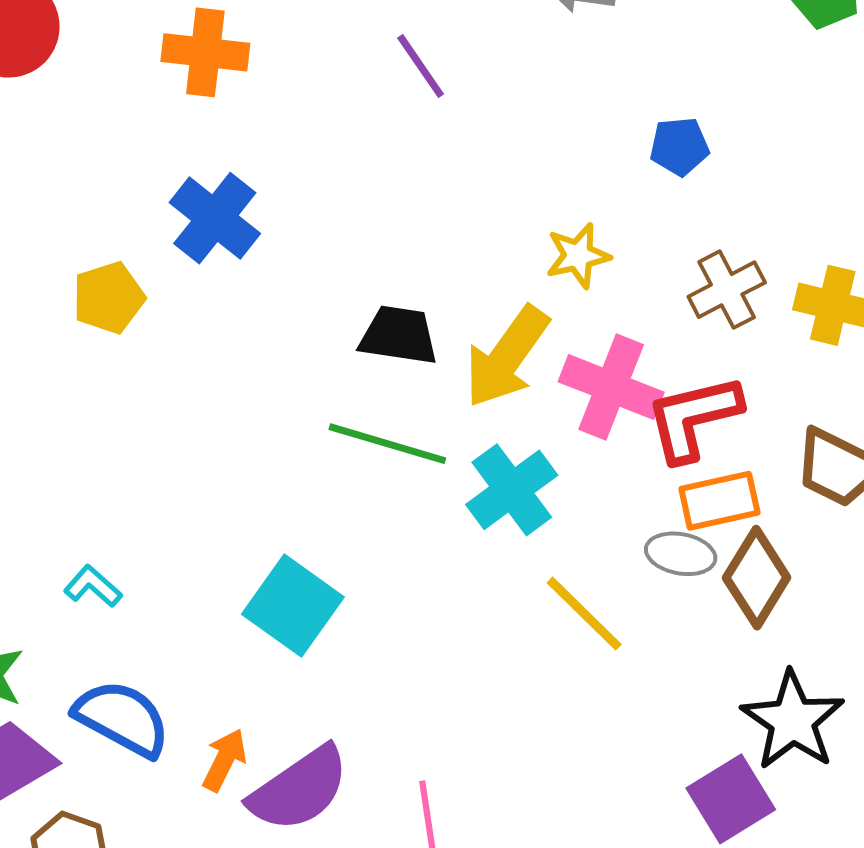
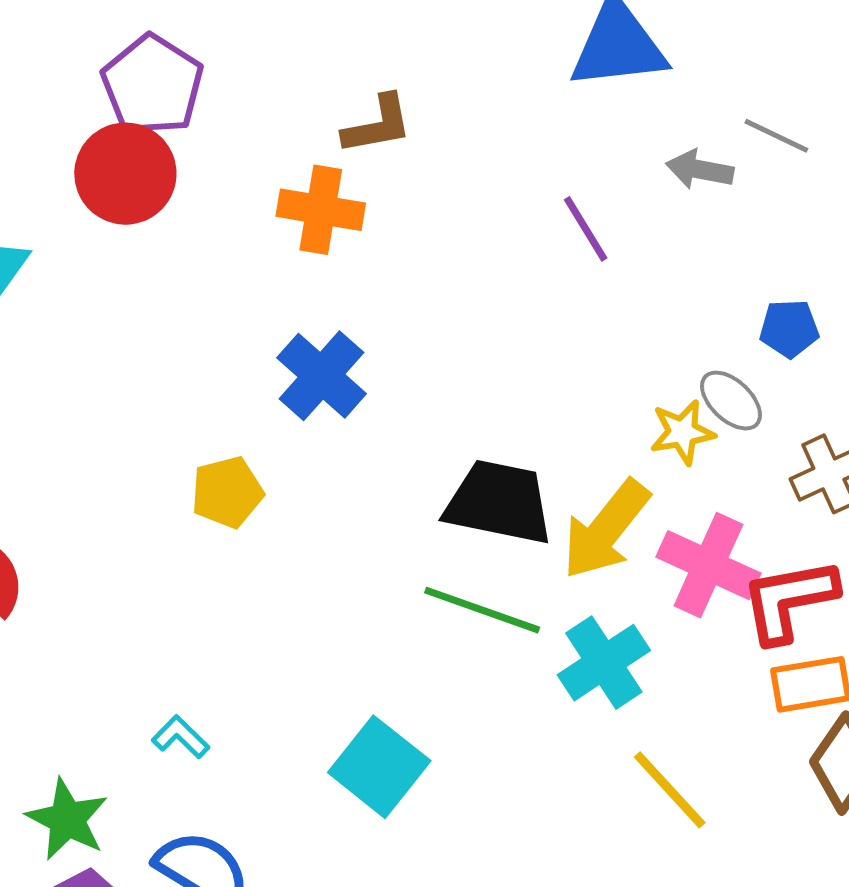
purple line: (421, 66) -> (586, 229), moved
yellow pentagon: (109, 298) -> (227, 492), moved
black trapezoid: (399, 335) -> (499, 502), size x1.4
gray ellipse: (681, 554) -> (731, 401), moved, turned 30

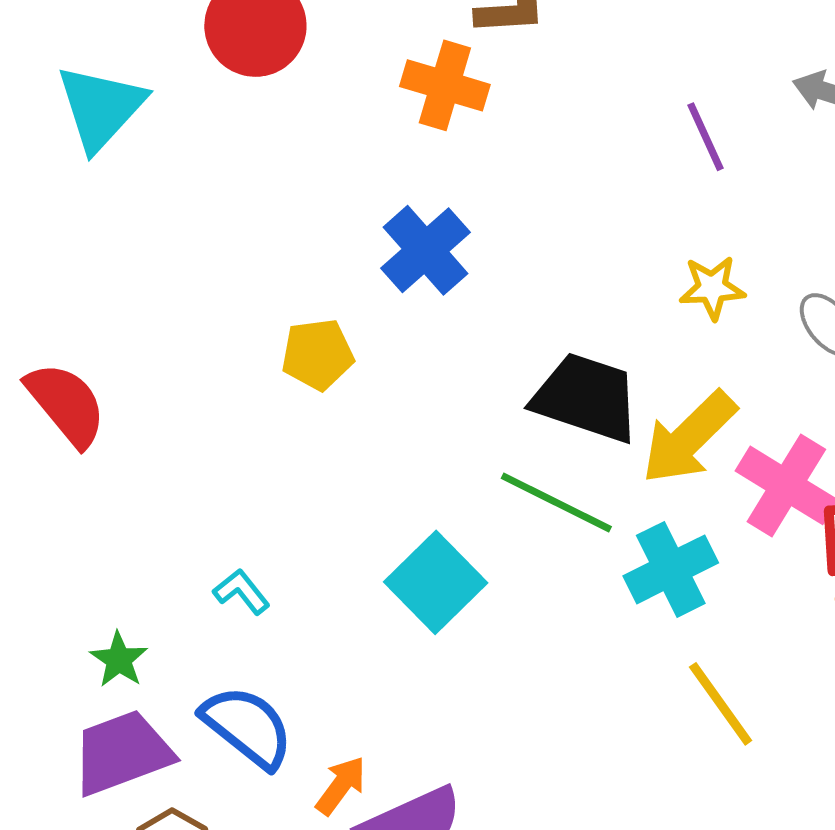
yellow star: (682, 432) -> (712, 288), moved
cyan square: (379, 767) -> (436, 582), moved
green star: (67, 819) -> (119, 660), size x0.7

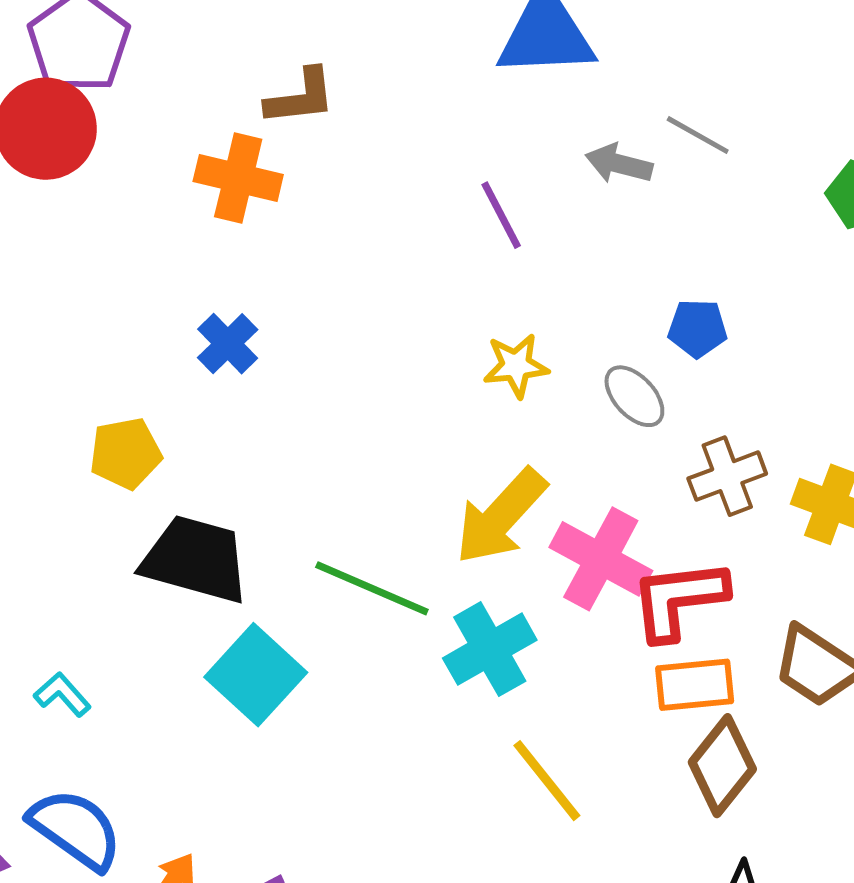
blue cross: (425, 250) -> (228, 344), size x0.7
black trapezoid: (586, 398) -> (195, 559), moved

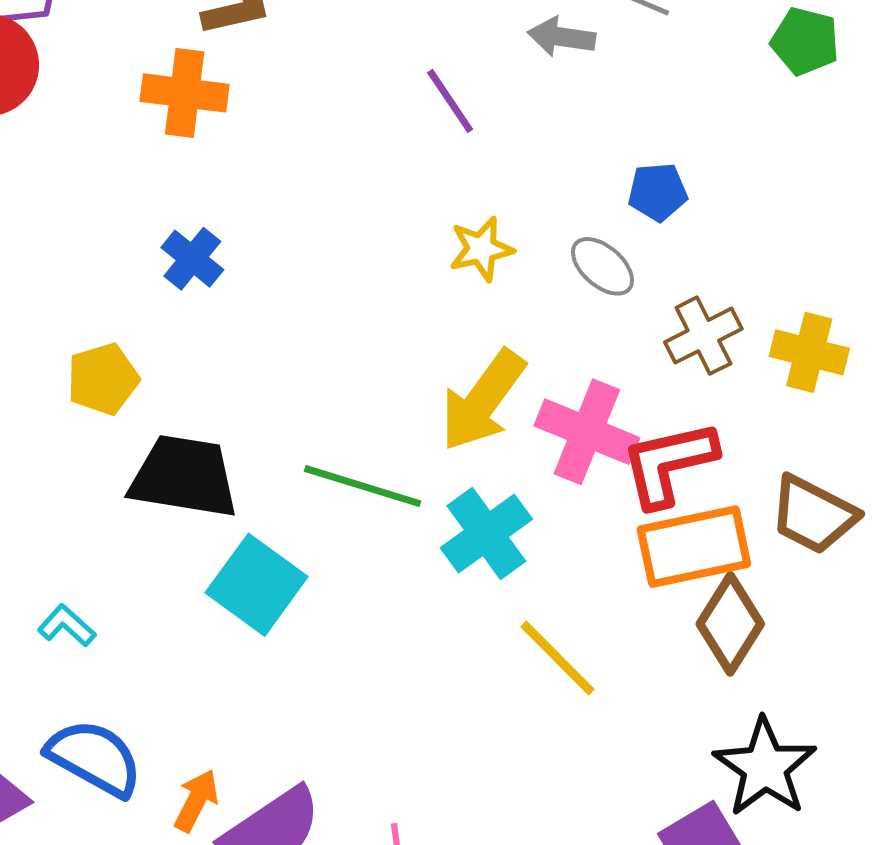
orange rectangle: (695, 685) -> (694, 547), size x1.4

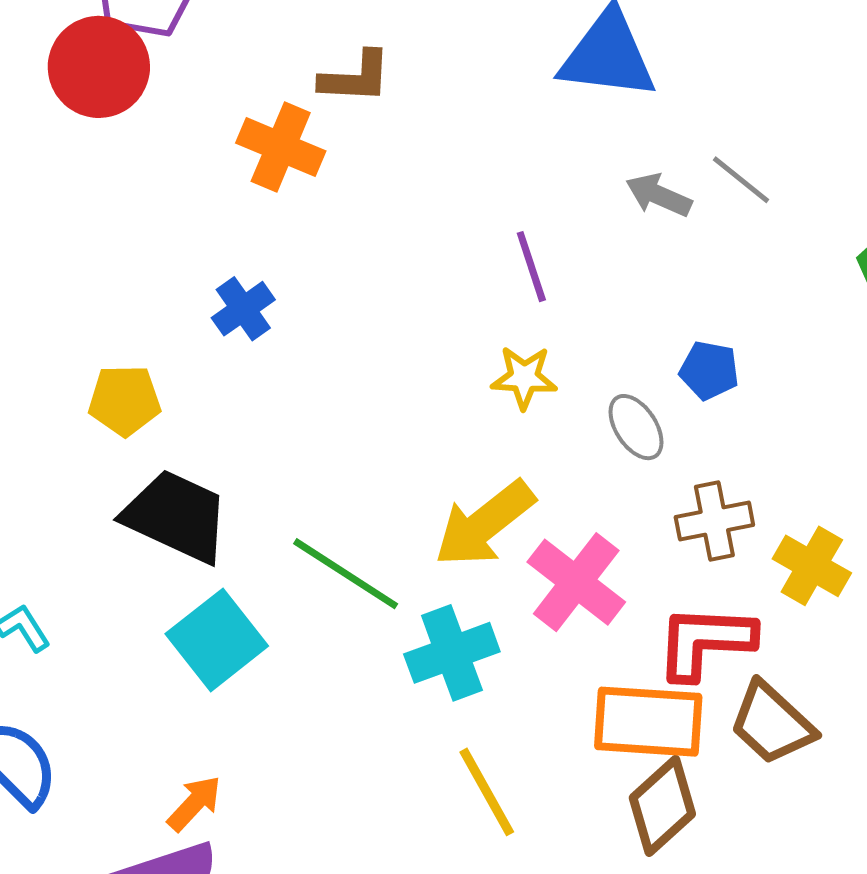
purple line: (450, 101) -> (531, 267), moved
red L-shape: (669, 463) -> (705, 642), moved
orange arrow: (196, 801) -> (194, 803), moved

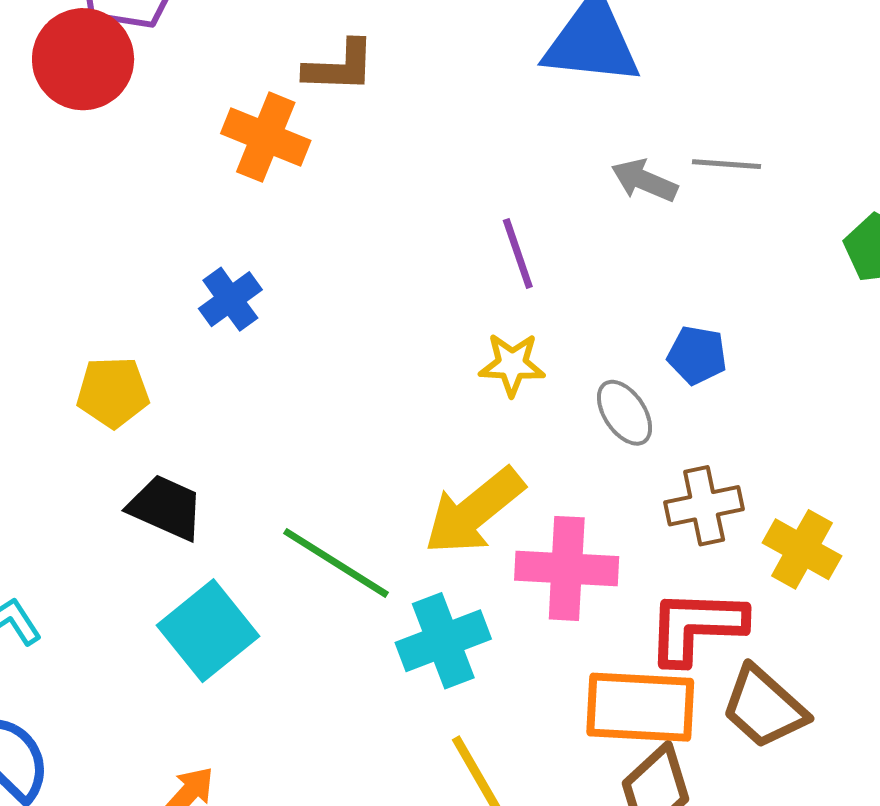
gray line: (741, 180) -> (727, 164), turned -34
black trapezoid: (176, 516) -> (166, 508), size x0.7
pink cross: (576, 582) -> (567, 568), turned -34

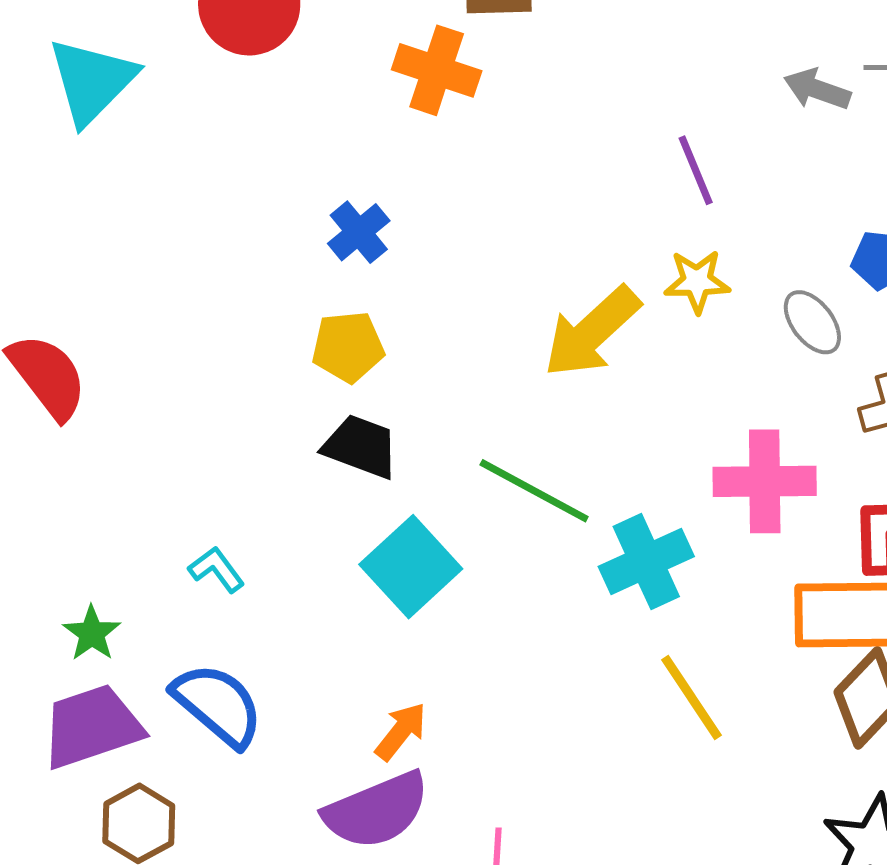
blue cross: (230, 299) -> (359, 232), moved
yellow pentagon: (113, 392) -> (348, 347), moved
yellow arrow: (474, 511) -> (592, 332), moved

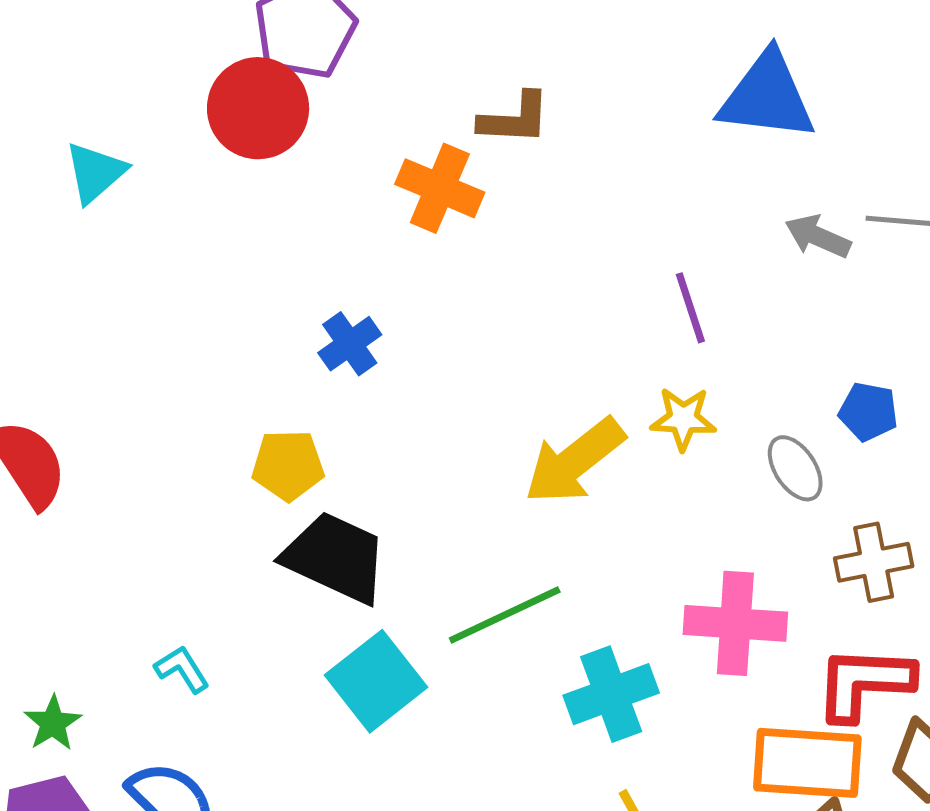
cyan triangle: (92, 81) -> (95, 172), size x0.7
yellow pentagon: (348, 347) -> (288, 465), moved
black trapezoid: (361, 446) -> (335, 558), size x1.4
green line: (534, 491) -> (505, 615), turned -58

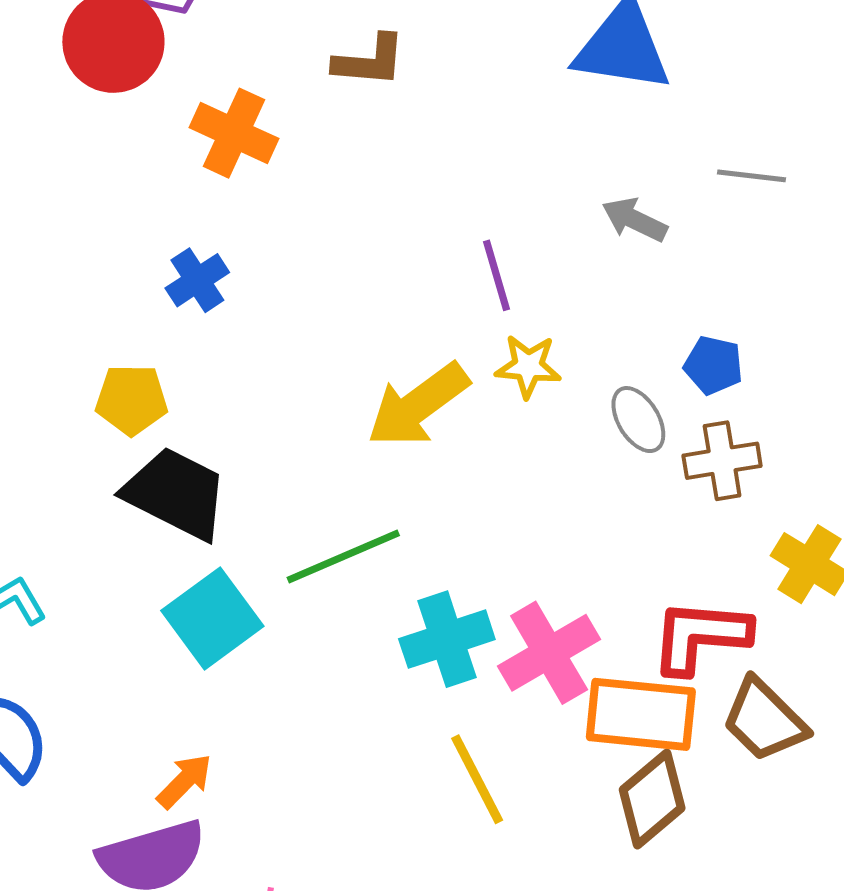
orange cross: (440, 188) -> (234, 133), moved
gray arrow: (818, 236) -> (635, 220), moved
purple line: (690, 308) -> (497, 275), moved
brown cross: (874, 562) -> (722, 461), moved
pink cross: (735, 623) -> (549, 653), moved, turned -36

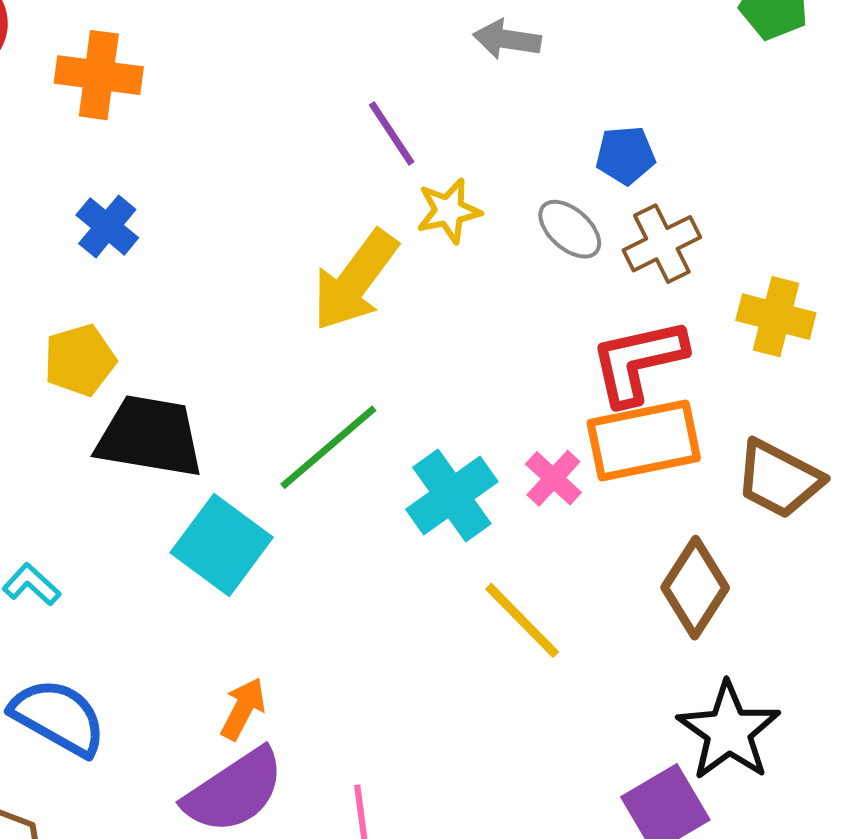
red L-shape: (700, 636) -> (638, 362), moved
pink cross: (549, 653) -> (553, 478), size x0.6
orange rectangle: (641, 714) -> (644, 441), moved

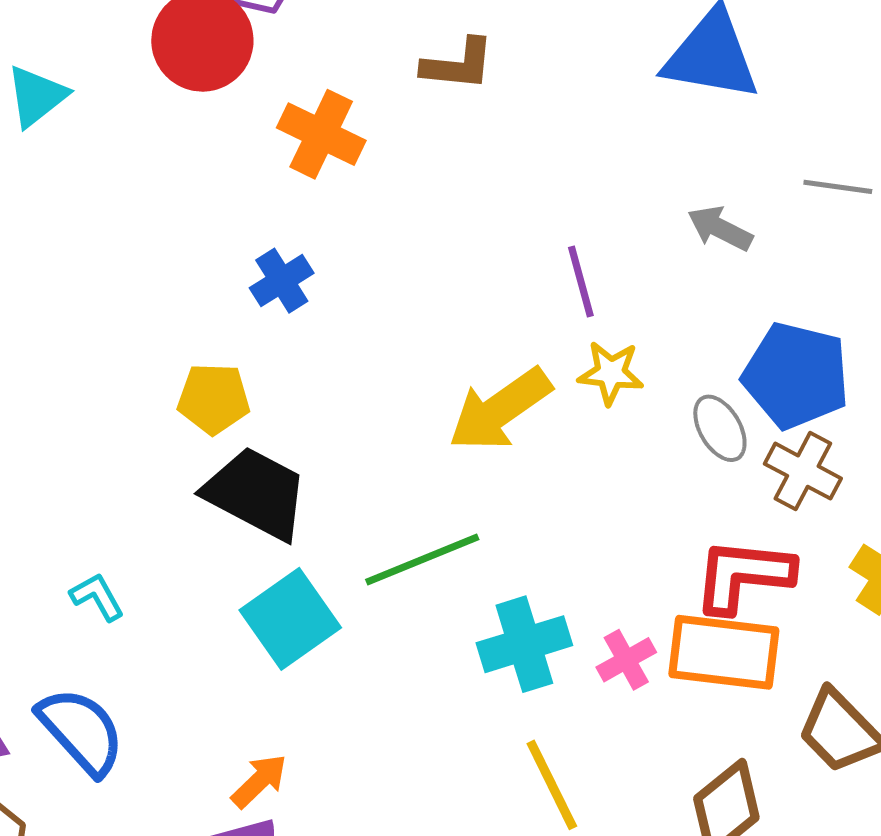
blue pentagon: (625, 155) -> (796, 376), size x1.8
brown cross: (662, 244) -> (803, 471), turned 36

